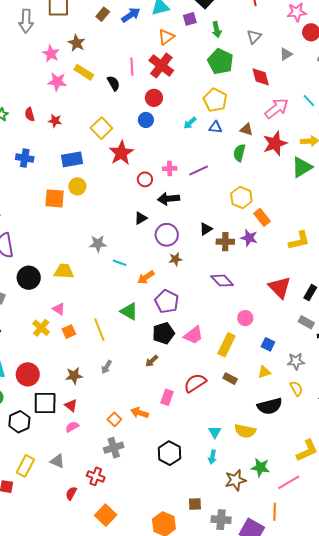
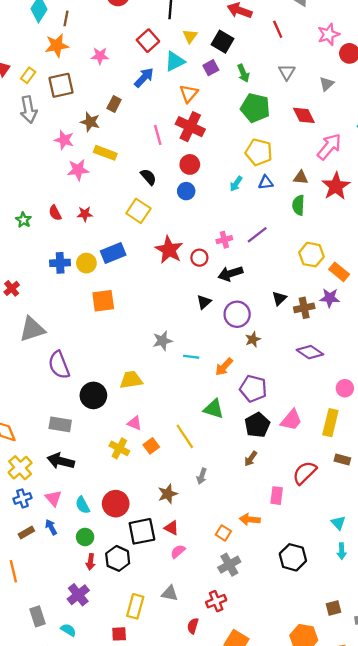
brown rectangle: (103, 14) -> (114, 104), moved
black semicircle: (114, 83) -> (148, 177), moved
red star: (121, 153) -> (169, 250), moved
yellow circle: (77, 186) -> (86, 263), moved
red cross: (96, 476) -> (216, 601), turned -30

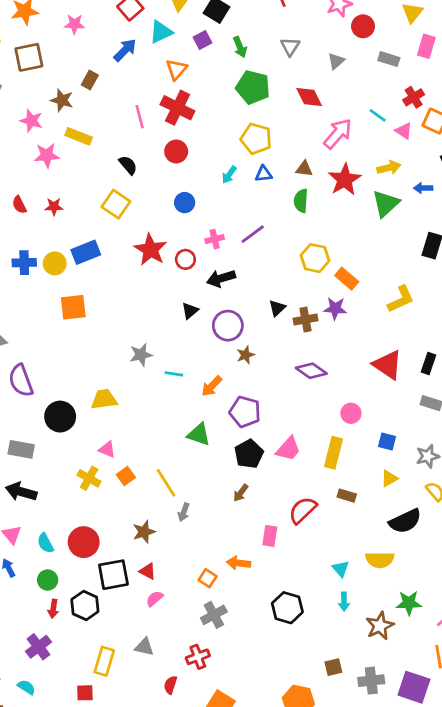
blue circle: (186, 191) -> (185, 203), moved
yellow line: (185, 436) -> (166, 483), moved

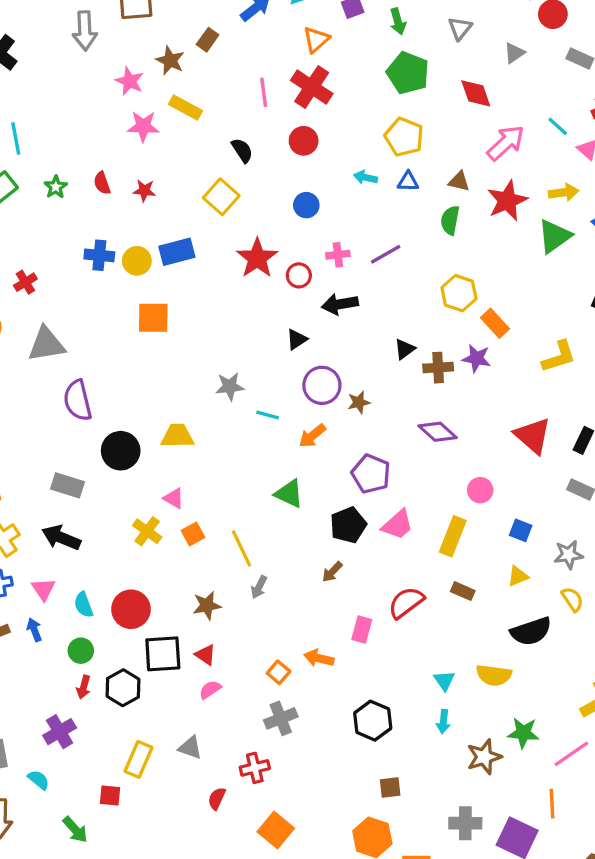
cyan arrow: (229, 175) -> (366, 177), turned 60
purple circle: (228, 326) -> (322, 385), moved
purple pentagon: (245, 412) -> (371, 474), moved
brown square: (333, 667) -> (390, 787), moved

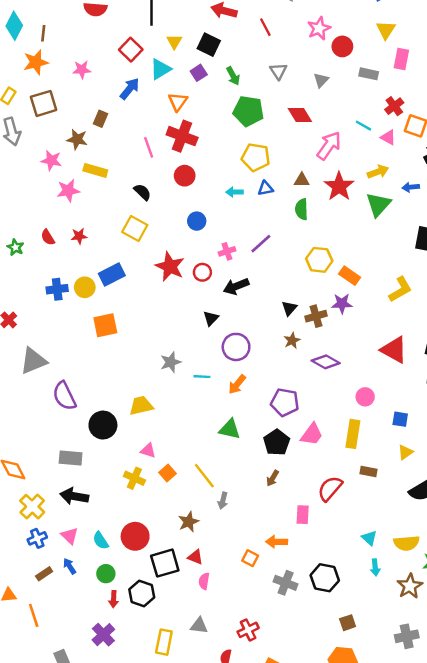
brown star: (359, 402) -> (292, 341), moved
yellow semicircle: (494, 675) -> (406, 543), moved
pink semicircle: (210, 690) -> (204, 581), turned -35
gray cross: (281, 718) -> (286, 583), moved, turned -35

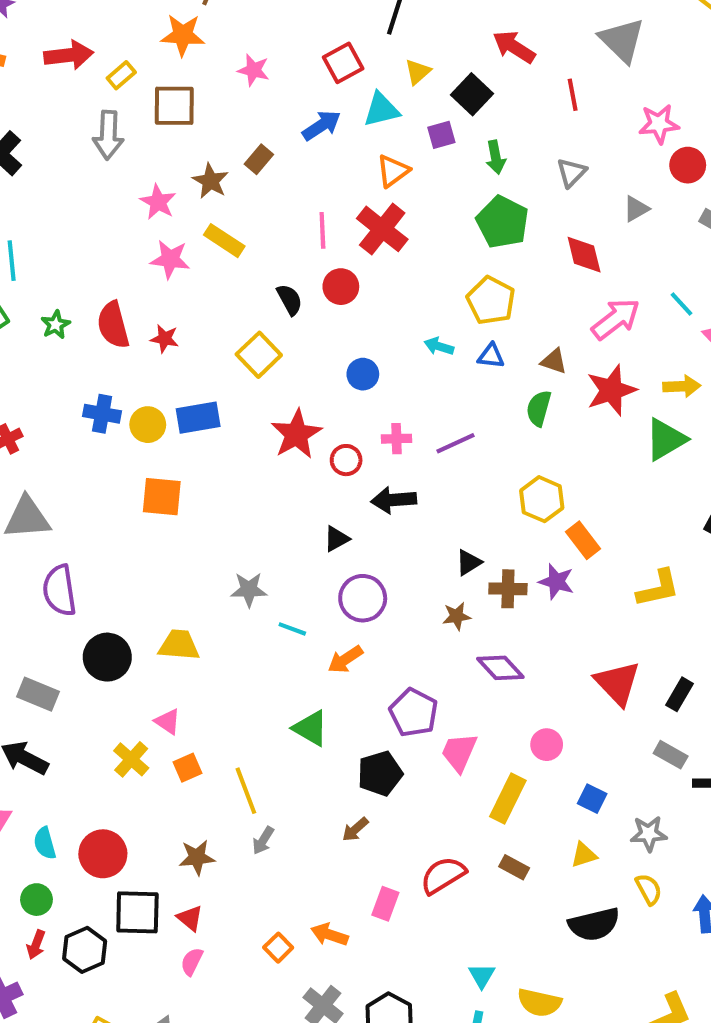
red circle: (185, 176) -> (341, 287), moved
red semicircle: (48, 237) -> (113, 325), size x1.6
pink trapezoid: (312, 434) -> (459, 752), moved, turned 150

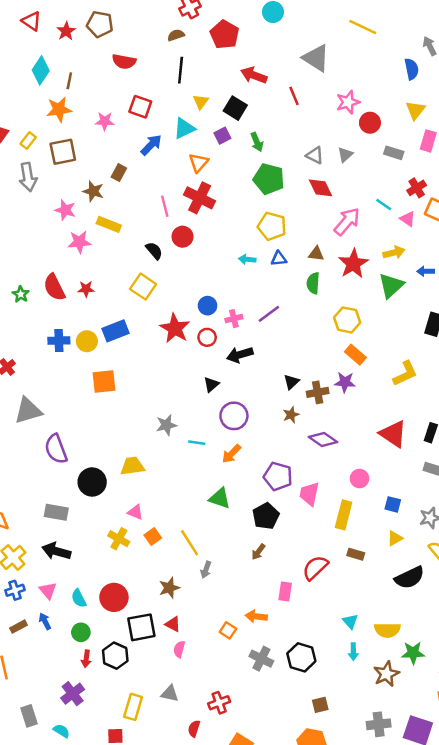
red square: (343, 63) -> (140, 107), moved, turned -30
gray triangle: (571, 173) -> (315, 155), moved, turned -36
blue circle: (363, 374) -> (208, 306), moved
yellow hexagon: (542, 499) -> (347, 320), moved

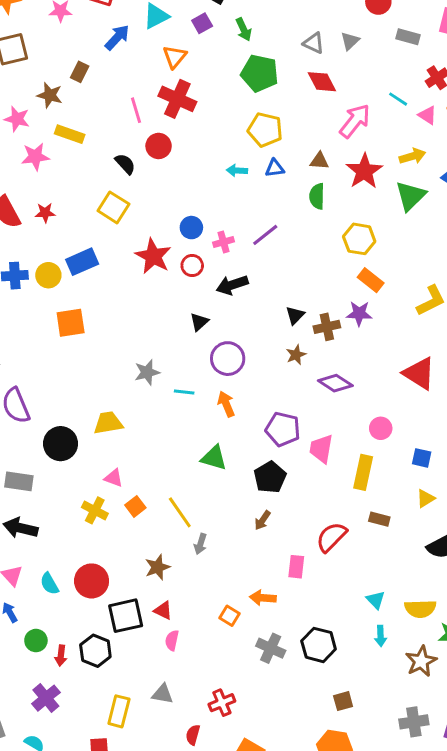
orange arrow: (231, 454) -> (226, 404), turned 115
green circle: (81, 632) -> (36, 641), moved

